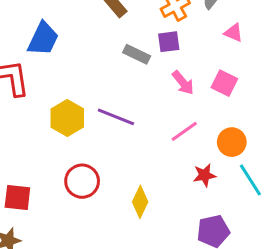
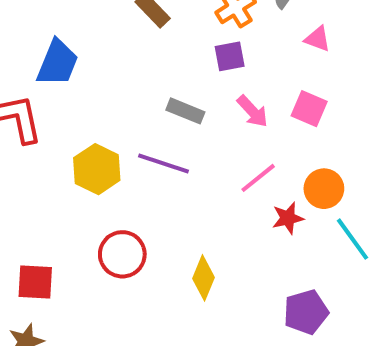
gray rectangle: (137, 54) -> (185, 111), moved
red star: (204, 175) -> (288, 218), moved

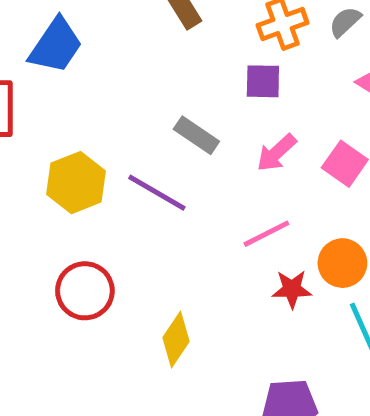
pink arrow: (252, 111) -> (276, 153), turned 78

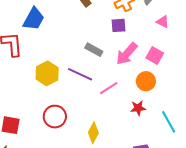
pink arrow: (276, 153) -> (127, 54), size x1.4
pink line: (266, 234) -> (109, 88), moved
orange circle: (342, 263) -> (146, 81), moved

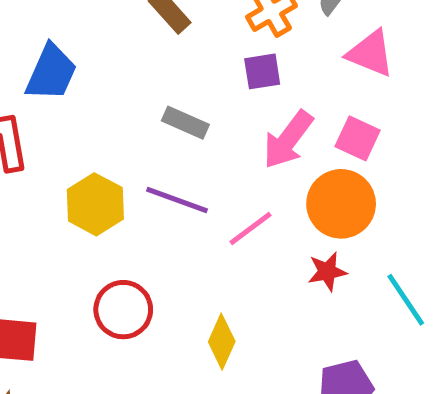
pink triangle: (163, 22) -> (370, 53), size x1.5
gray rectangle: (94, 50) -> (185, 123), moved
orange circle: (146, 81) -> (341, 204), size x1.4

